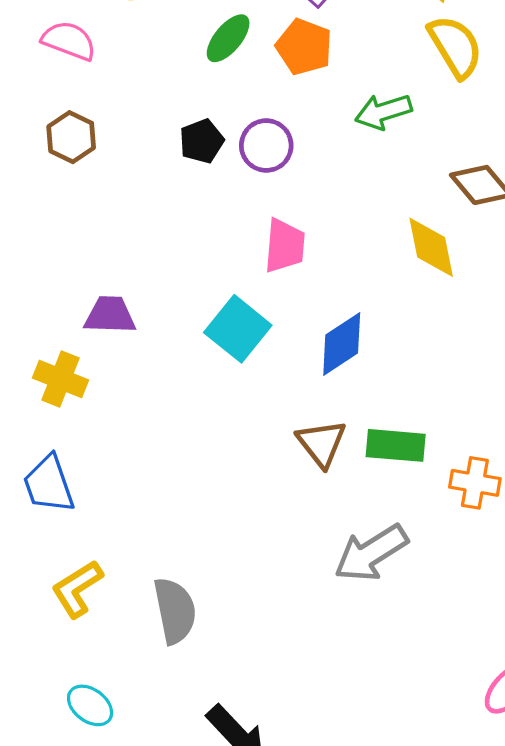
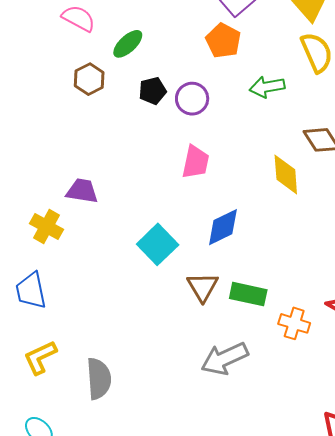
green ellipse: (228, 38) -> (128, 44), moved
brown hexagon: (71, 137) -> (89, 79), moved
cyan square: (238, 329) -> (158, 244), moved

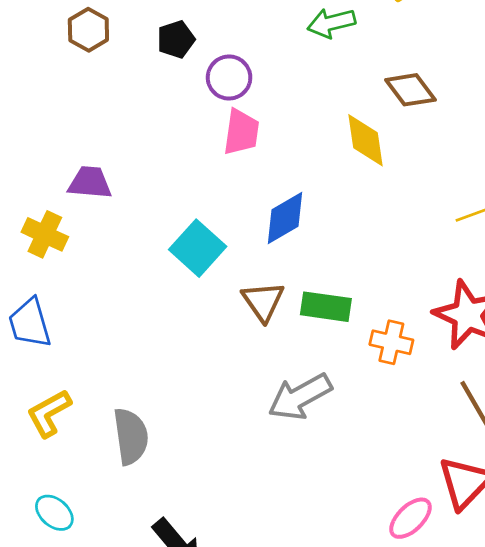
purple circle: (192, 99) -> (229, 78), moved

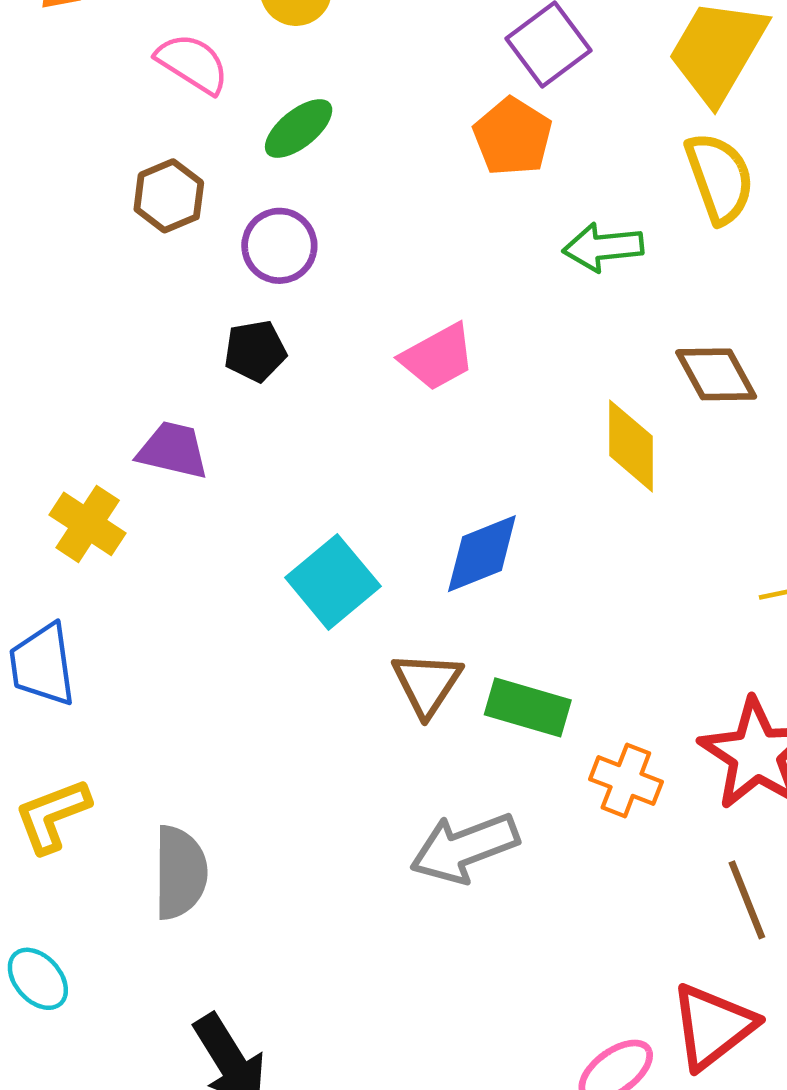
brown hexagon: (88, 30) -> (169, 196), moved
black pentagon: (176, 39) -> (255, 351), moved
purple circle: (229, 78) -> (279, 246), moved
pink trapezoid: (241, 132) -> (438, 357), moved, turned 45

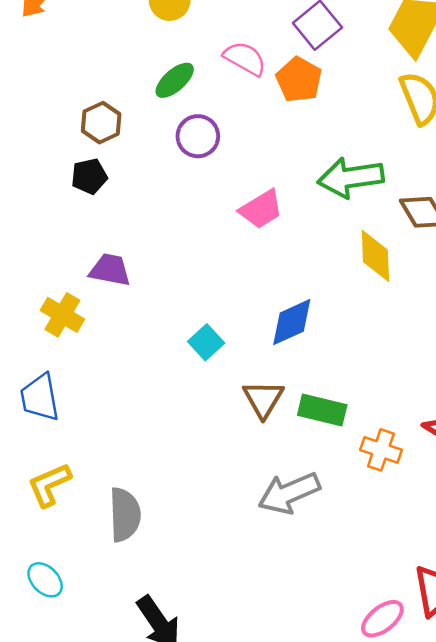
pink semicircle: (192, 63) -> (245, 59), moved
purple circle: (279, 246) -> (198, 136), moved
green arrow: (603, 247) -> (351, 178), moved, size x1.4
black pentagon: (255, 351) -> (89, 176), moved
cyan square: (333, 582) -> (206, 342), size x0.7

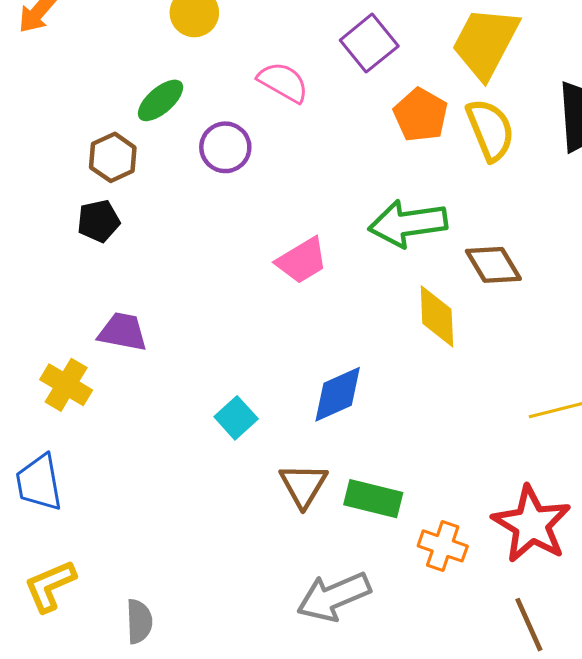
green ellipse: (175, 80) -> (161, 100), moved
orange pentagon: (299, 80) -> (421, 115), moved
purple circle: (198, 136) -> (225, 147), moved
gray semicircle: (125, 515) -> (139, 621), size x0.7

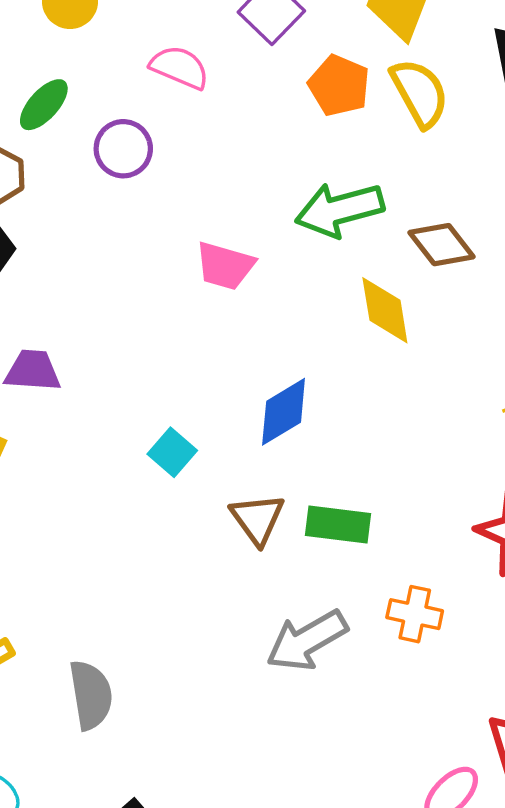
pink trapezoid: (302, 261) -> (225, 266), turned 54
orange cross: (443, 546) -> (415, 614), moved
gray semicircle: (139, 621) -> (91, 695), size x1.4

